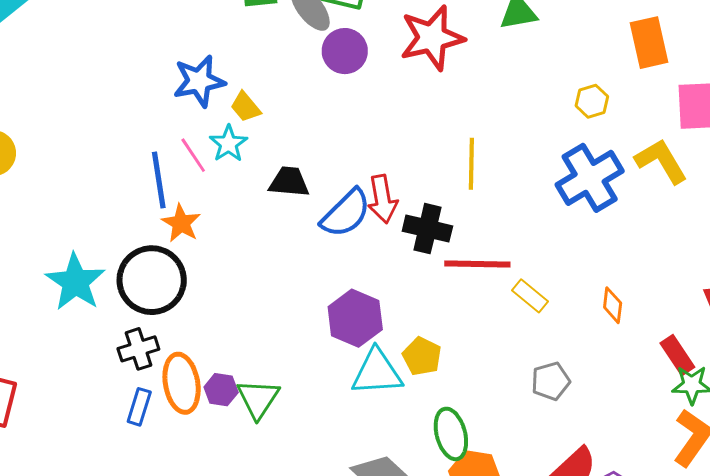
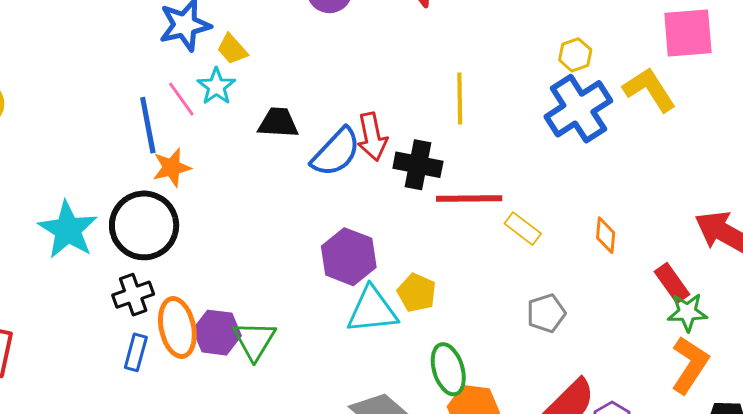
yellow hexagon: (592, 101) -> (575, 55), moved
orange star: (181, 223) -> (172, 167), turned 30
purple hexagon: (221, 390) -> (217, 333), size x1.4

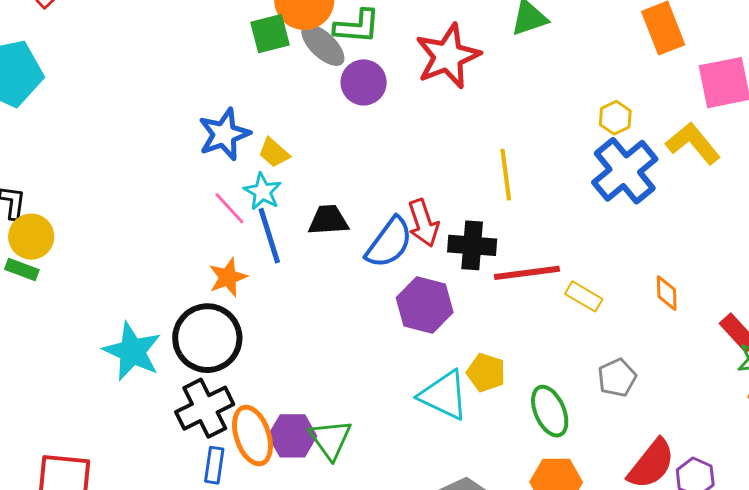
blue line: (148, 125) -> (269, 236), moved
purple hexagon: (349, 257) -> (425, 305), moved
black cross: (133, 295) -> (205, 408), size x1.4
cyan triangle: (372, 310) -> (444, 395), turned 38
green ellipse: (448, 369) -> (550, 411), moved

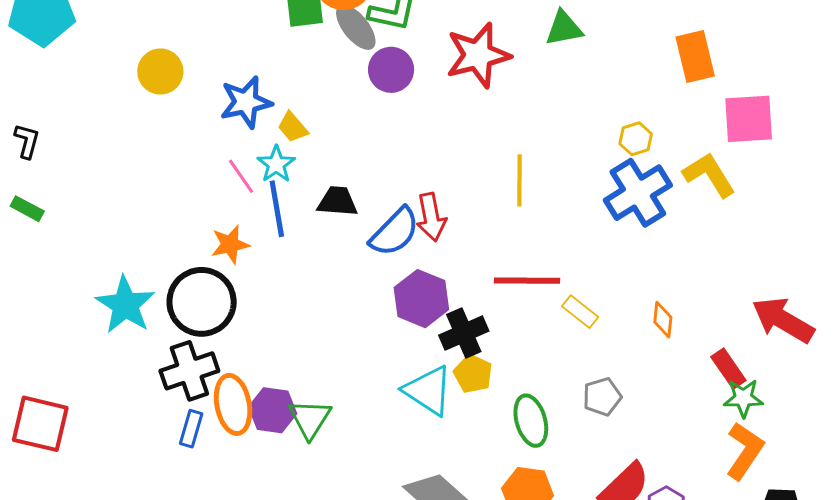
yellow circle: (31, 237) -> (160, 72), moved
black cross: (472, 245) -> (464, 333), moved, turned -36

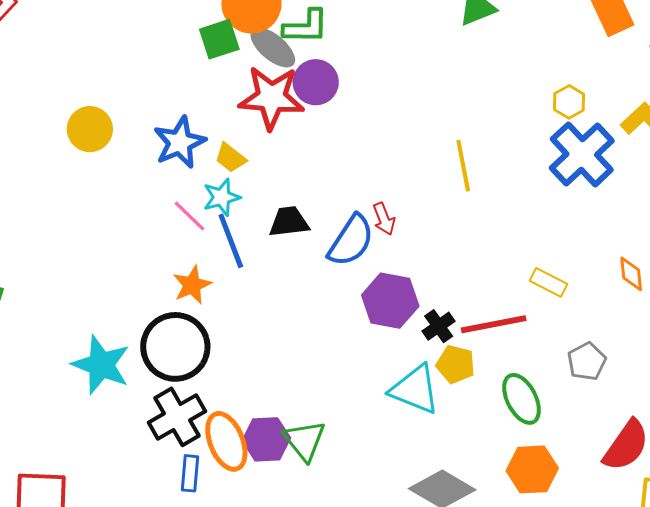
red star: (478, 55) -> (271, 98), moved, turned 30
cyan star: (276, 164) -> (222, 197), turned 30
red arrow: (431, 217) -> (384, 219), size x0.7
red line: (527, 281) -> (494, 324), moved
black cross: (464, 333) -> (439, 326), size x0.7

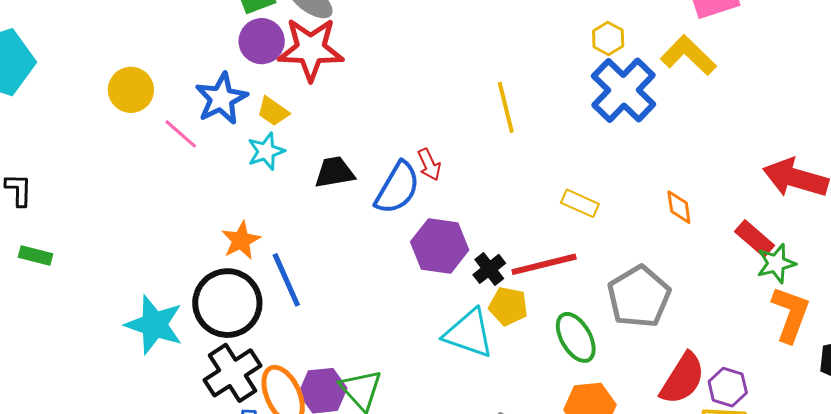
purple circle: (316, 82) -> (262, 41), moved
pink line: (190, 216) -> (181, 134), moved
blue line: (231, 241) -> (286, 280), moved
yellow rectangle: (548, 282) -> (580, 203), moved
gray pentagon: (587, 361) -> (639, 297), size x1.6

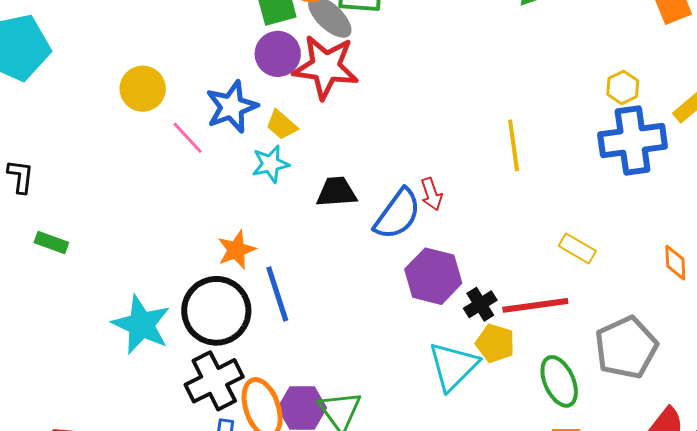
blue cross: (624, 90) -> (633, 141), turned 32
green rectangle: (35, 256) -> (51, 243), moved
cyan triangle: (469, 333) -> (453, 366), turned 50

